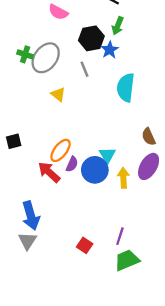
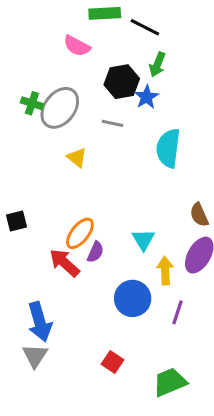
gray line: (85, 69) -> (112, 123), turned -56
blue circle: (95, 170) -> (133, 298), moved
purple line: (120, 236) -> (178, 312), moved

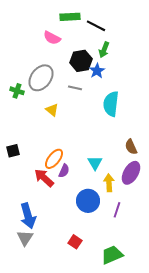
green cross: (32, 103) -> (17, 91), moved

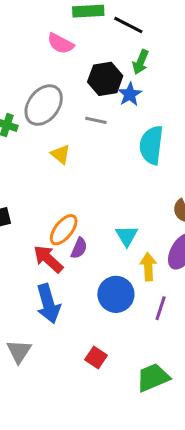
blue arrow: (28, 216) -> (48, 304), moved

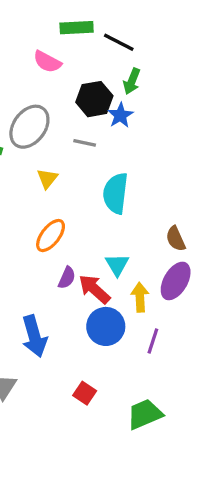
cyan semicircle: (151, 145) -> (116, 193), moved
yellow triangle: (61, 154) -> (47, 179), turned 30
orange ellipse: (64, 230) -> (51, 236), moved
red arrow: (48, 259) -> (94, 289), moved

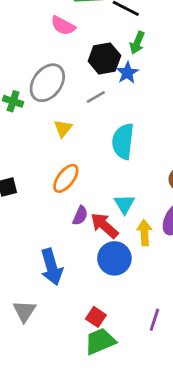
gray line: (85, 143) -> (96, 97), turned -42
purple line: (153, 341) -> (154, 320), moved
green trapezoid: (145, 414) -> (100, 341), moved

